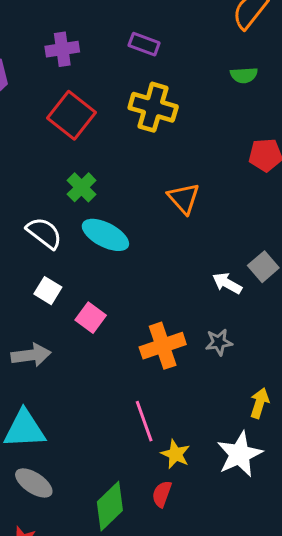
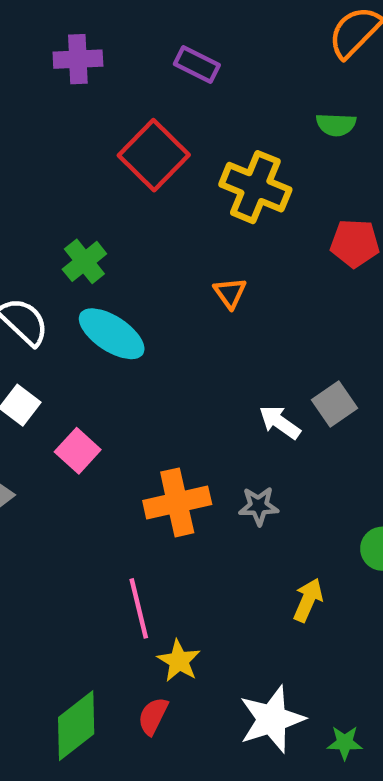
yellow cross: (153, 107) -> (255, 187), moved
red square: (72, 115) -> (154, 155), moved
orange triangle: (184, 198) -> (230, 293), size x0.7
white star: (240, 454) -> (272, 719), moved

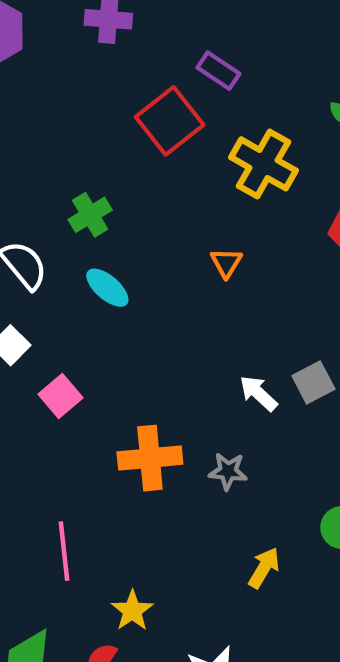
purple rectangle: (197, 64) -> (218, 71), moved
cyan ellipse: (112, 334) -> (107, 288), size x0.7
pink line: (139, 608) -> (64, 551), moved

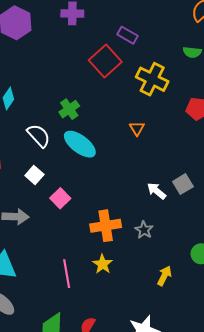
cyan ellipse: (107, 288) -> (80, 144), size x1.5
gray star: (228, 471) -> (144, 230), turned 30
yellow star: (132, 611) -> (103, 264), moved

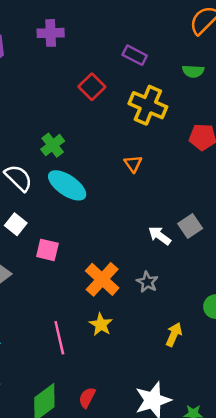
purple rectangle: (127, 35) -> (135, 55), moved
red square: (105, 61) -> (92, 87), size x0.7
pink square: (60, 198) -> (47, 250), turned -30
orange cross: (106, 226) -> (102, 279), turned -36

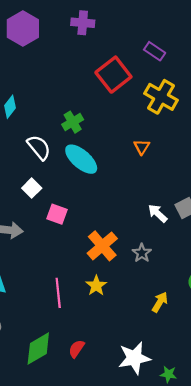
red square: (92, 87) -> (113, 75), size x1.5

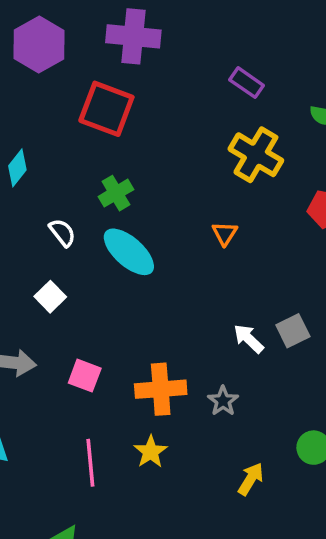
purple cross: (83, 23) -> (133, 36), size x1.4
red square: (113, 75) -> (106, 109), moved, turned -32
white semicircle: (39, 147) -> (62, 233), size x0.7
pink square: (57, 214) -> (85, 376), moved
orange cross: (102, 246) -> (161, 389), turned 36

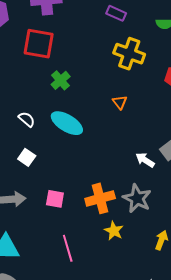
green cross: (116, 193) -> (61, 80), moved
gray star: (223, 401) -> (137, 198), size x1.6
yellow star: (151, 452) -> (114, 231), moved

